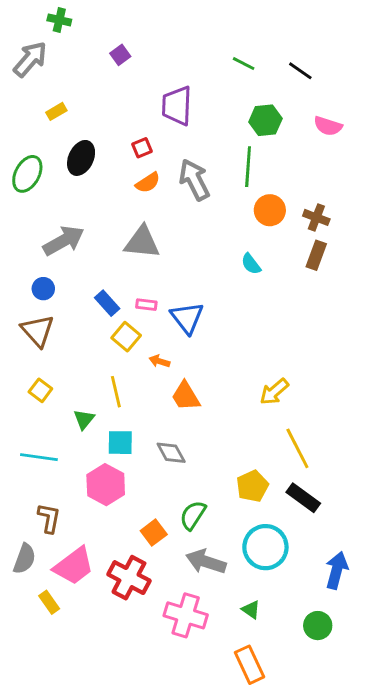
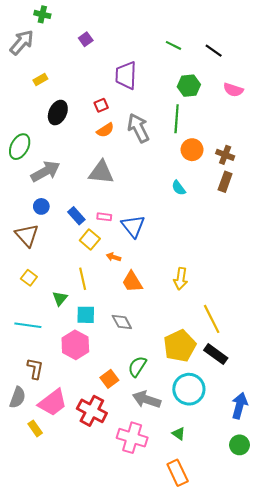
green ellipse: (27, 174) -> (20, 147), moved
blue circle: (43, 289) -> (41, 206), moved
yellow arrow: (274, 392) -> (181, 279), moved, turned -40
yellow pentagon: (252, 486) -> (180, 346), size x1.4
green circle: (318, 626) -> (239, 445), moved

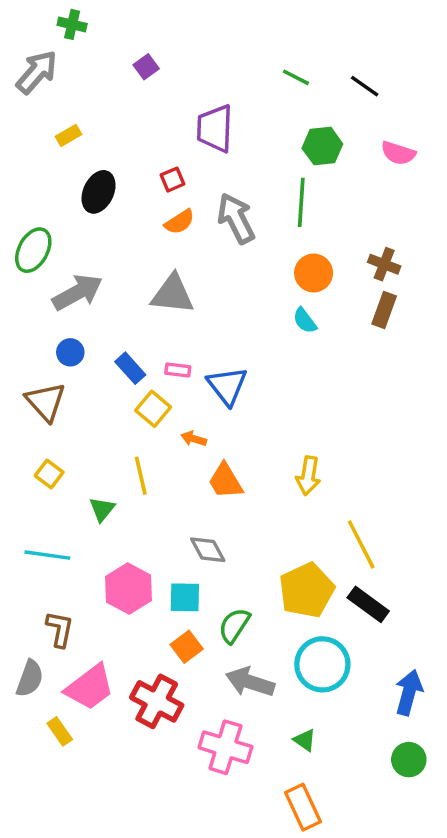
orange circle: (192, 150) -> (314, 273), moved
cyan square: (86, 315) -> (185, 597), moved

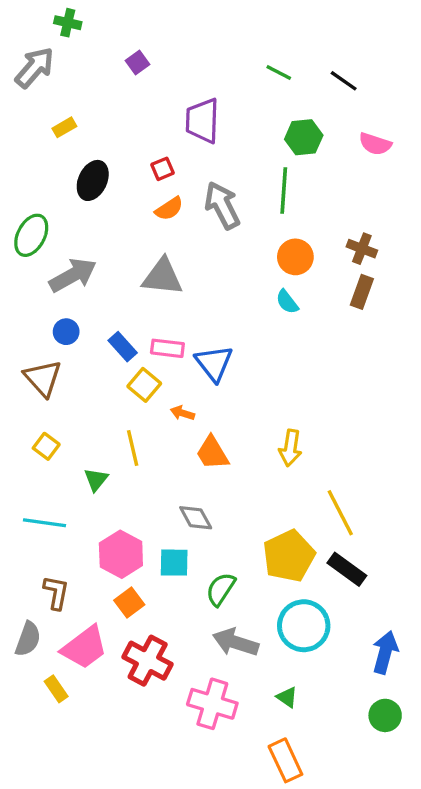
pink rectangle: (178, 370) -> (167, 348), size x1.4
orange square: (187, 647) -> (129, 602), moved

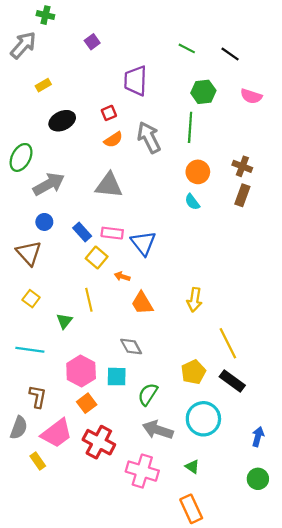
black ellipse: (93, 180) -> (62, 121), turned 40
yellow pentagon: (289, 556) -> (193, 372), size x0.7
blue arrow: (385, 652) -> (258, 437), size x0.7

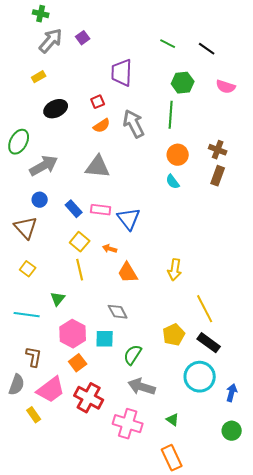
gray arrow: (23, 45) -> (51, 41), moved
yellow square: (97, 258) -> (80, 242), moved
green triangle: (64, 321) -> (58, 299), moved
cyan circle: (203, 419) -> (200, 377), moved

